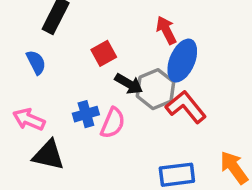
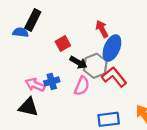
blue semicircle: (36, 62) -> (20, 32), moved, turned -56
pink arrow: (29, 119) -> (35, 85), moved
pink semicircle: (113, 123) -> (82, 86), moved

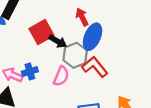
red square: (63, 43) -> (41, 32), size x1.5
black arrow: (78, 62) -> (58, 41), moved

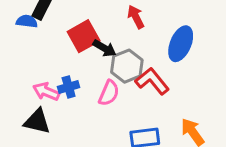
blue ellipse: (92, 37) -> (181, 44), moved

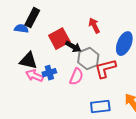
red L-shape: (152, 81) -> (105, 69), turned -65
black triangle: (37, 121) -> (28, 61), moved

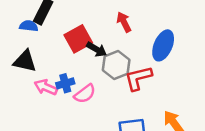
black triangle: (28, 61) -> (25, 61), moved
pink semicircle: (76, 77) -> (85, 94), moved, turned 30

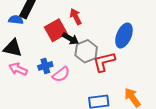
red arrow: (124, 22) -> (76, 17), moved
pink arrow: (46, 87) -> (18, 69), moved

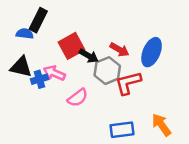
red arrow: (76, 17) -> (120, 50), moved, turned 147
blue cross: (45, 66) -> (39, 79), moved
pink arrow: (18, 69) -> (54, 73), moved

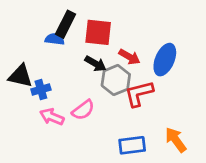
black rectangle: (38, 20) -> (65, 24), moved
blue semicircle: (25, 34) -> (55, 39), moved
red square: (71, 46) -> (98, 32), moved, turned 35
pink arrow: (54, 73) -> (52, 117), moved

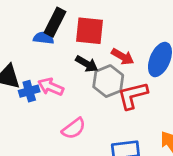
pink semicircle: (83, 110) -> (74, 128), moved
pink arrow: (52, 117) -> (51, 87), moved

